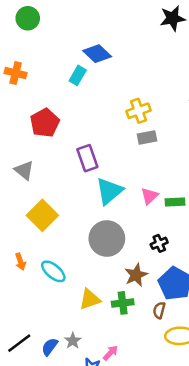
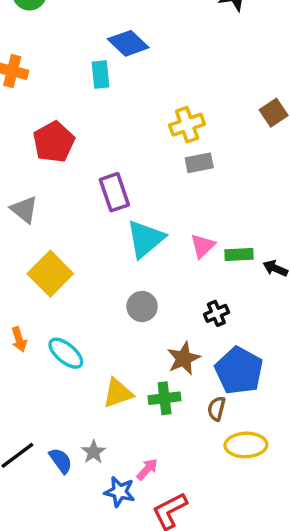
cyan rectangle: (78, 75) -> (100, 74), turned -36
gray circle: (107, 238) -> (142, 306), size x0.6
blue semicircle: (50, 347) -> (61, 461), turned 108

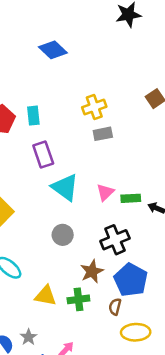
cyan rectangle: (100, 74) -> (33, 116), moved
cyan triangle: (145, 239) -> (65, 187), turned -44
black cross: (216, 313) -> (115, 240), size x1.6
yellow triangle: (118, 393) -> (46, 296), turned 30

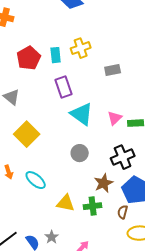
yellow cross: (94, 107) -> (81, 48), moved

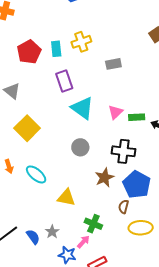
black cross: (123, 157) -> (124, 151), turned 30
green cross: (93, 206) -> (93, 224), moved, turned 30

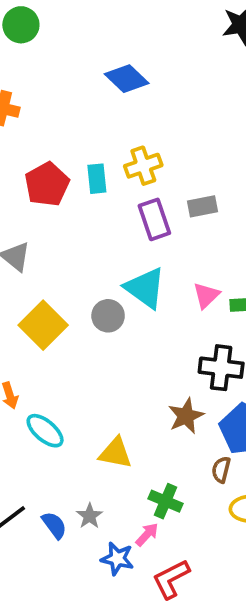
purple rectangle: (64, 81) -> (154, 219), moved
gray circle: (80, 147) -> (108, 316), moved
cyan ellipse: (36, 174) -> (45, 431), moved

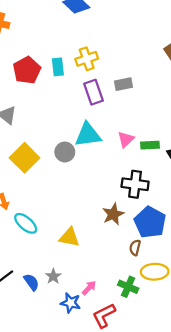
cyan triangle: (145, 288) -> (88, 135), turned -44
green cross: (165, 501) -> (128, 287), moved

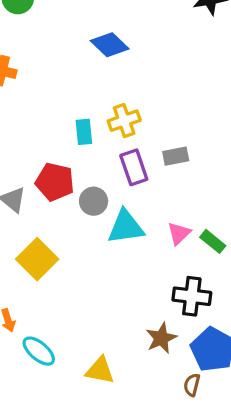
red pentagon: (27, 70) -> (55, 182), moved, turned -30
green rectangle: (150, 145) -> (213, 241), turned 42
gray circle: (65, 152) -> (94, 201), moved

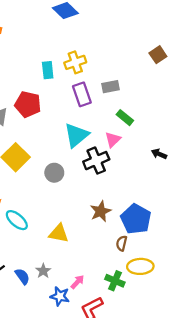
gray circle: (94, 201) -> (54, 173), moved
cyan triangle: (126, 227) -> (76, 135), turned -32
green rectangle: (213, 241) -> (125, 118), moved
black cross: (192, 296) -> (96, 161), moved, turned -30

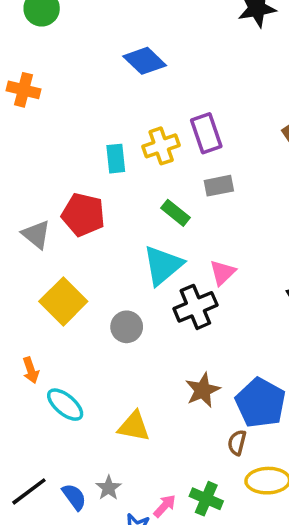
purple rectangle: (82, 94) -> (206, 133), moved
green rectangle: (125, 118) -> (175, 213), moved
green cross: (115, 281) -> (206, 499), moved

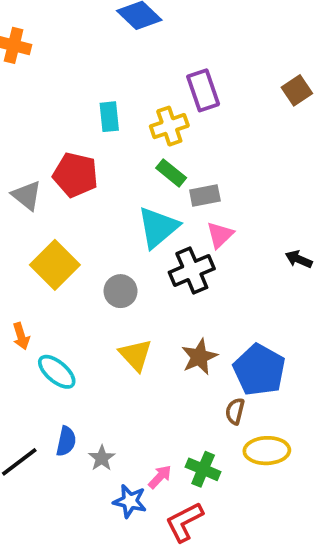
yellow cross: (161, 146) -> (169, 126), moved
gray rectangle: (219, 186) -> (205, 195), moved
yellow triangle: (134, 426) -> (136, 355), moved, turned 36
blue semicircle: (74, 497) -> (66, 441), moved, turned 48

